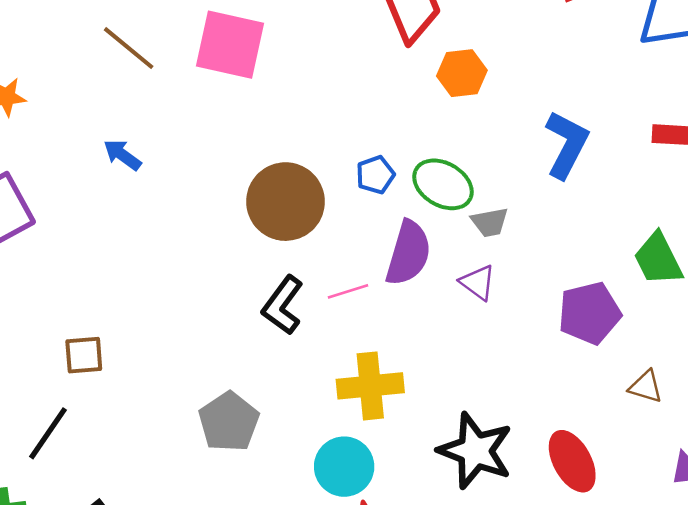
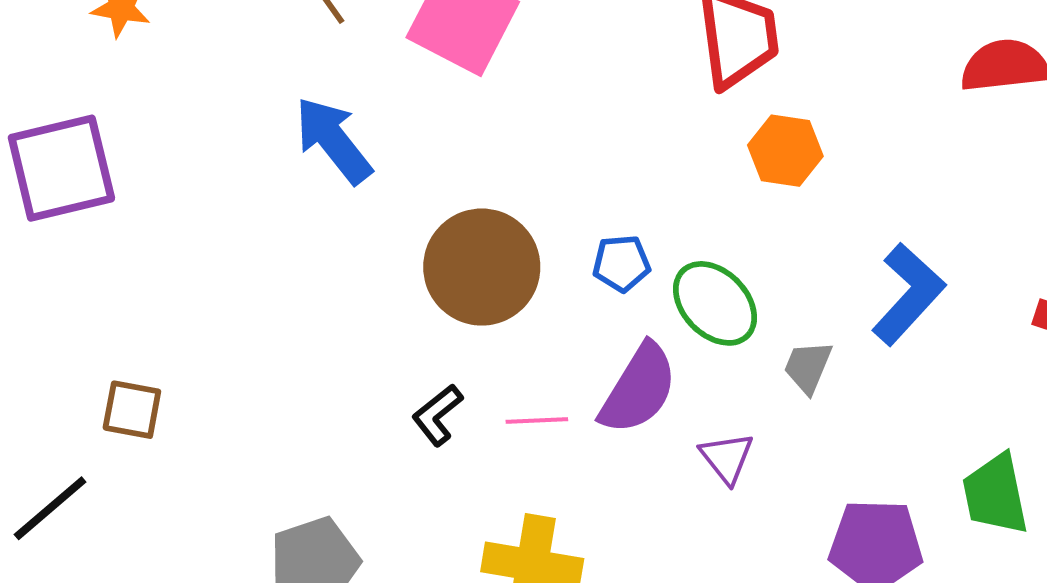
blue arrow: (122, 155) -> (333, 140), moved, size x1.6
gray trapezoid: (490, 222) -> (808, 367), moved, turned 108
black L-shape: (283, 305) -> (437, 415), size x0.7

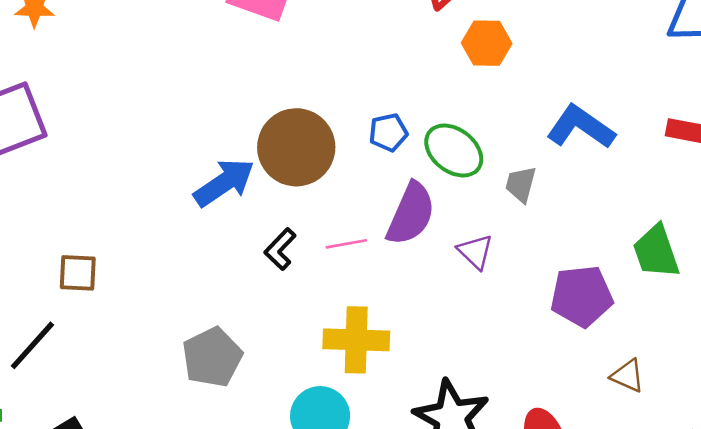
blue arrow: (333, 140) -> (224, 183), moved, turned 102
blue L-shape: (908, 294) -> (581, 127), turned -90

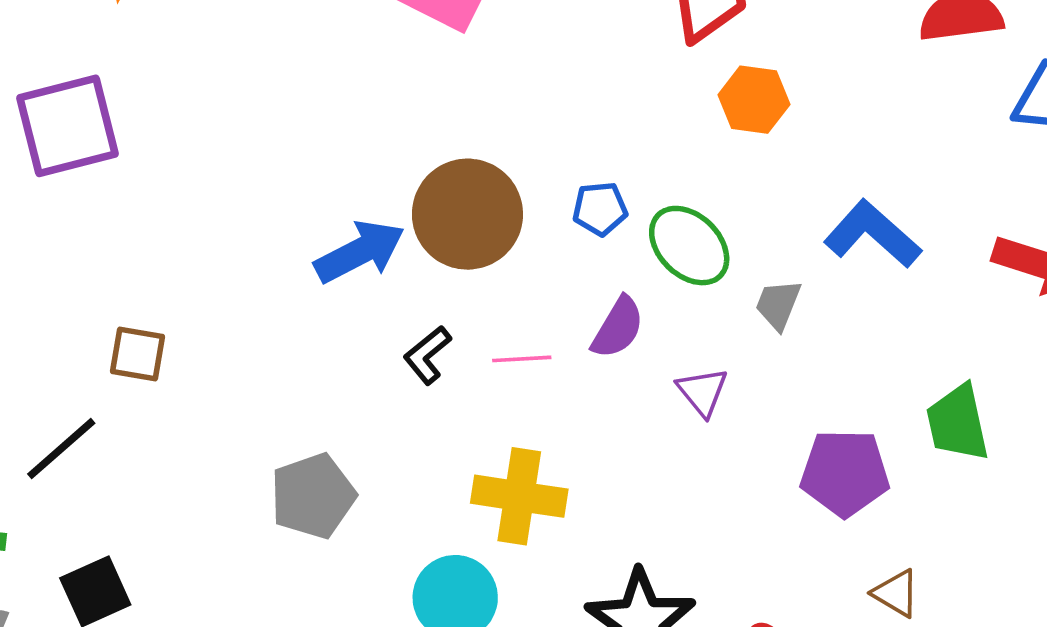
purple semicircle: (411, 214) -> (618, 328), size x0.7

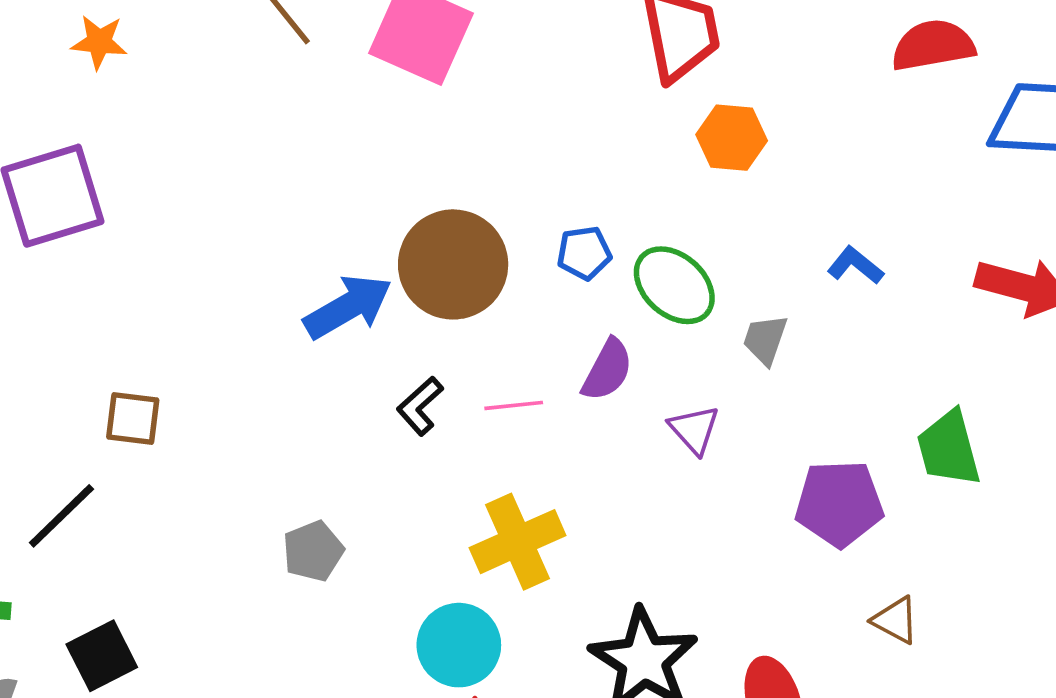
blue L-shape: (872, 234) -> (855, 265), size x0.6
gray pentagon: (313, 496) -> (313, 551), size x0.7
yellow cross: (519, 496) -> (518, 542), turned -30

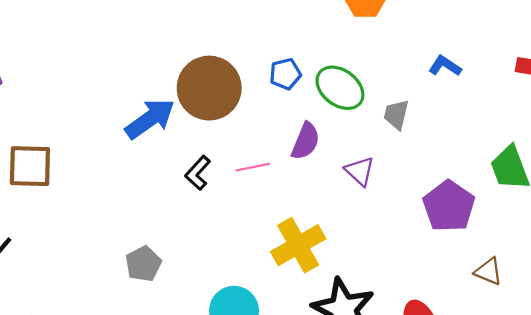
brown square: (133, 419) -> (30, 166), moved, size x1.4
purple pentagon: (839, 503) -> (449, 206), turned -30
yellow cross: (518, 542) -> (298, 245), moved

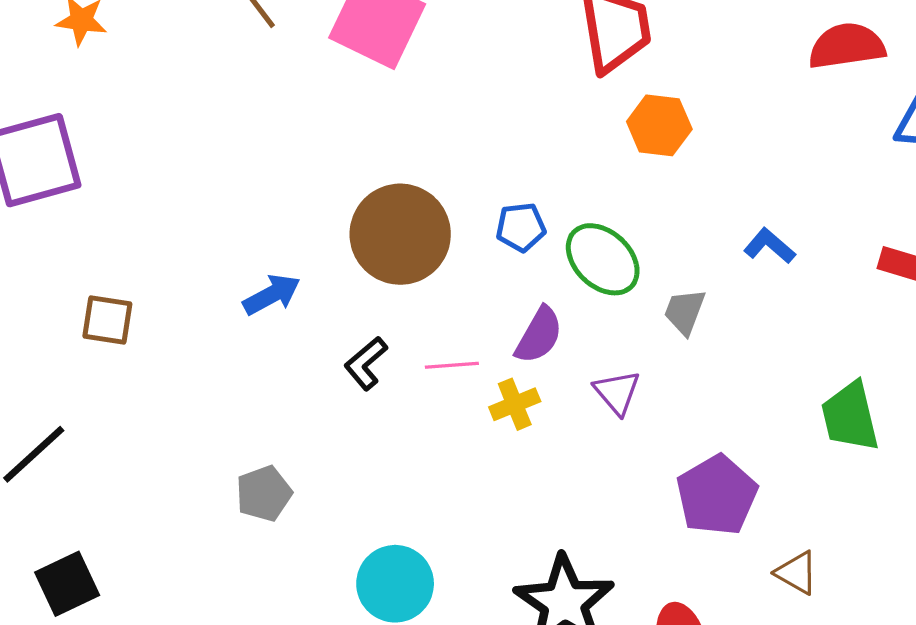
blue arrow: (150, 119) -> (272, 295), moved, size x0.7
brown square: (30, 166) -> (107, 320), size x0.7
purple pentagon: (449, 206) -> (717, 495), moved
yellow cross: (298, 245) -> (515, 404), moved, size x0.6

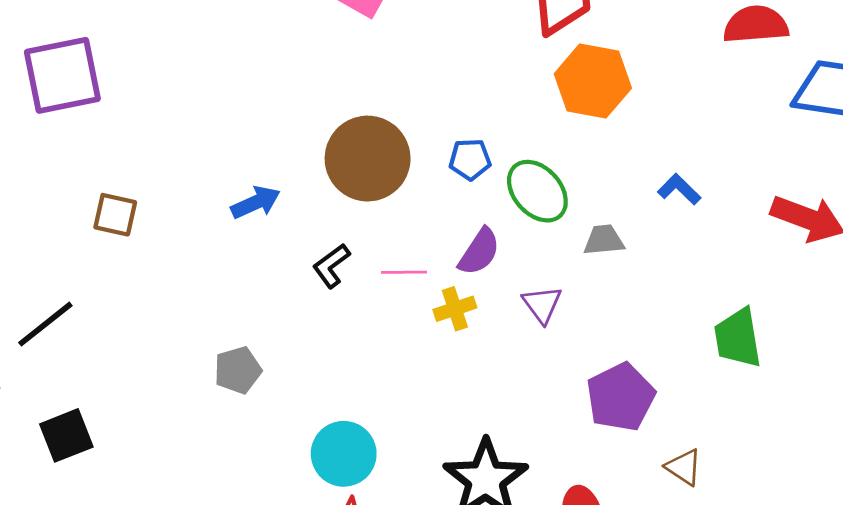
orange hexagon: (659, 125) -> (593, 81), size x1.4
gray trapezoid: (685, 312) -> (604, 240), turned 60

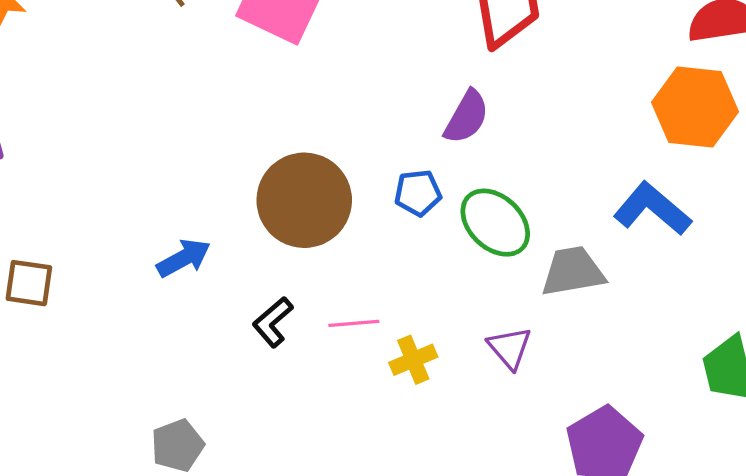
orange hexagon: (593, 81) -> (695, 107), moved
blue L-shape: (679, 189) -> (652, 209), size x1.6
gray trapezoid: (604, 240) -> (573, 271), size x1.4
purple semicircle: (479, 252) -> (467, 117), moved

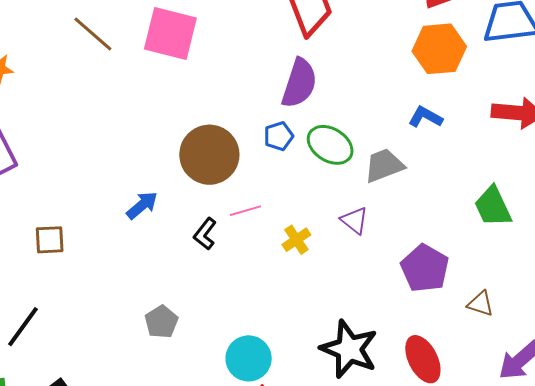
purple semicircle: (467, 117) -> (299, 83), size x1.4
blue L-shape: (652, 209) -> (425, 117), size x0.7
pink line: (354, 323) -> (245, 211), moved

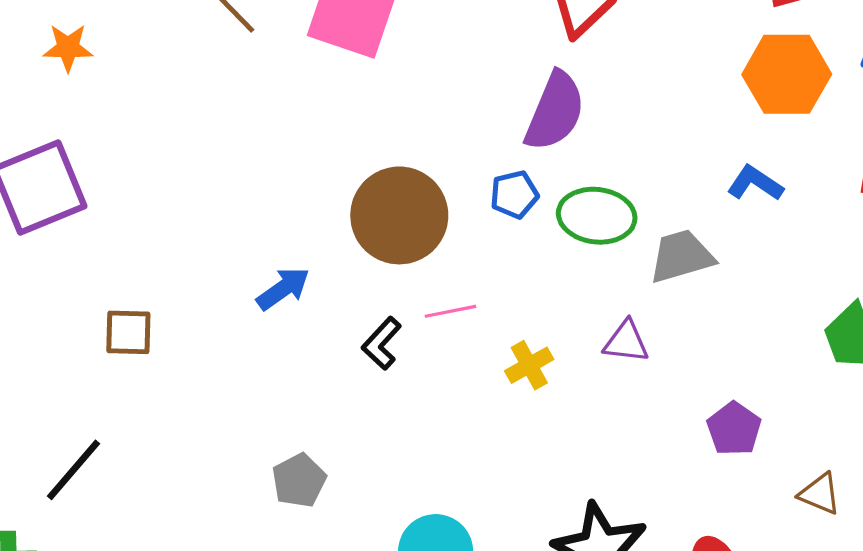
green ellipse: (330, 145) -> (597, 216), turned -30
purple triangle: (354, 220) -> (626, 342), turned -36
purple pentagon: (425, 268) -> (734, 429), size x0.7

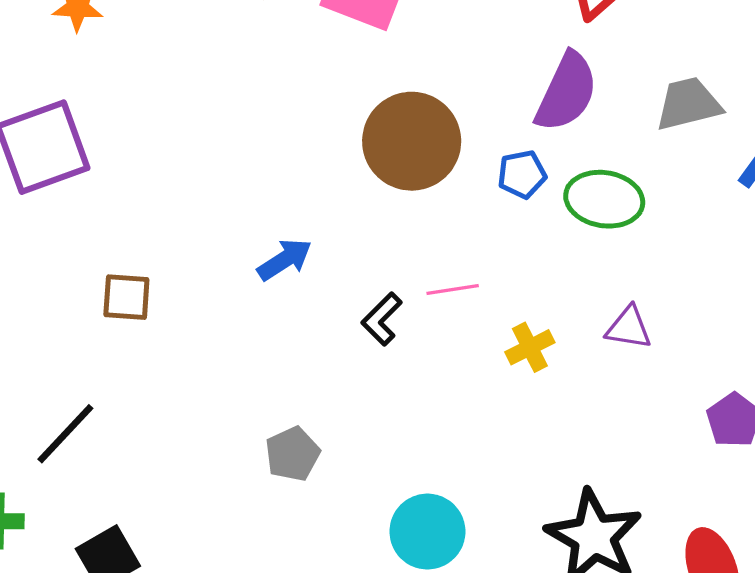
brown circle: (399, 215) -> (412, 141), moved
gray trapezoid: (681, 256) -> (688, 104), moved

